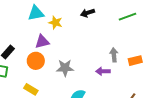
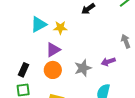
purple arrow: (103, 71) -> (108, 62), moved

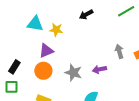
cyan triangle: (39, 24) -> (35, 24), turned 30
gray star: (83, 68) -> (73, 73), turned 30

